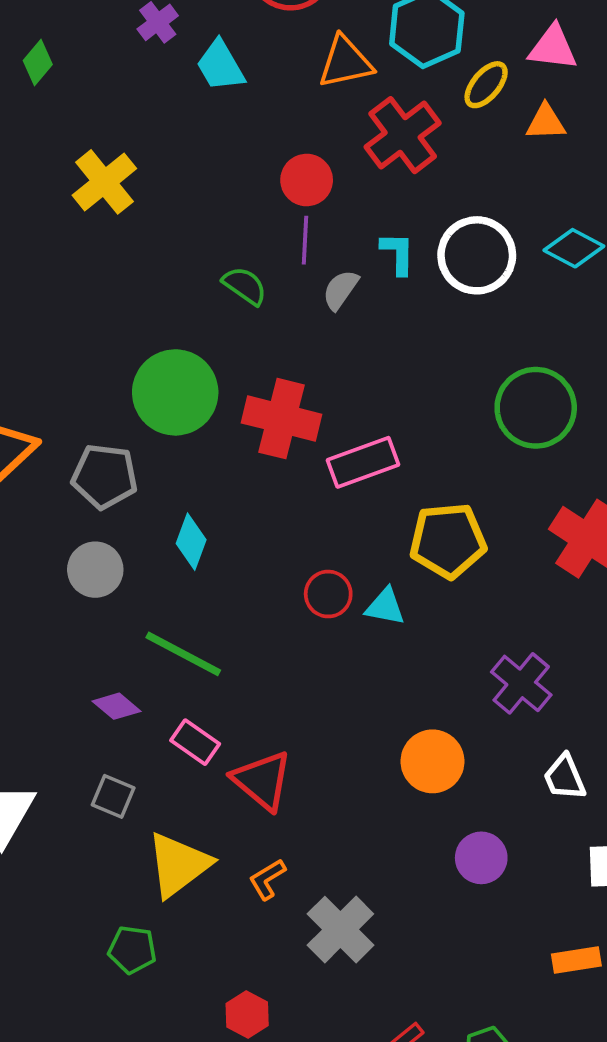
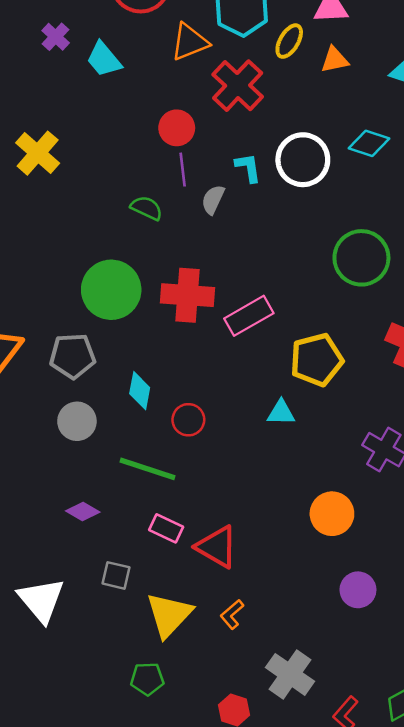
red circle: (328, 594) -> (188, 420), moved
purple diamond: (116, 706) -> (83, 511), moved
purple circle: (481, 858) -> (358, 590), moved
gray cross: (340, 930) -> (290, 674), moved

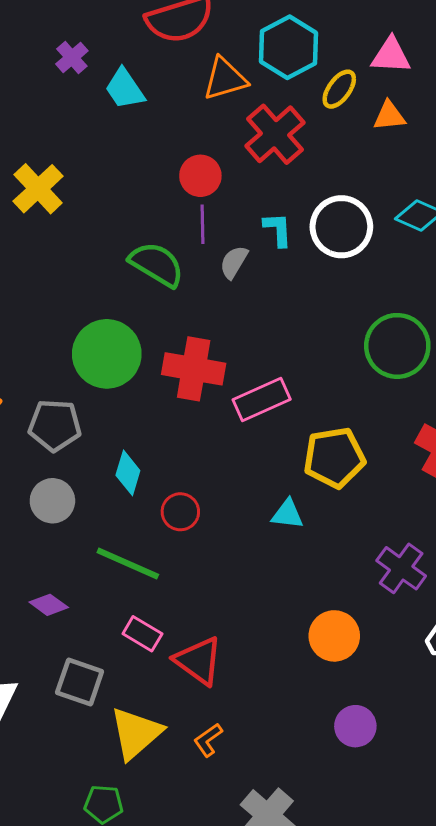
green semicircle: (147, 208) -> (157, 264), size x1.5
gray square: (116, 575) -> (80, 682), size x1.4

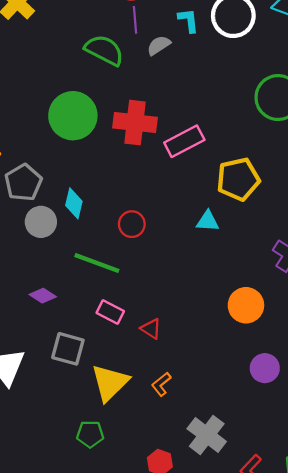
gray semicircle: (234, 262) -> (159, 45), turned 30
gray pentagon: (55, 425) -> (23, 183), moved, turned -30
cyan diamond: (128, 473) -> (74, 203), moved
red triangle: (198, 661) -> (151, 329), size x0.6

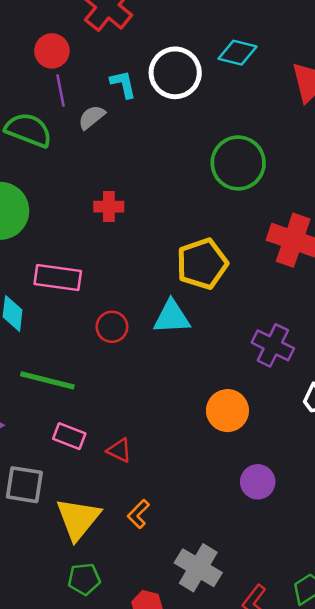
red cross: (135, 123) -> (109, 207), moved, size x0.6
pink rectangle: (184, 141) -> (58, 277), moved, turned 42
cyan triangle: (208, 221) -> (172, 317), size x1.4
red circle: (132, 224) -> (112, 327), moved
green pentagon: (90, 434) -> (84, 579), moved

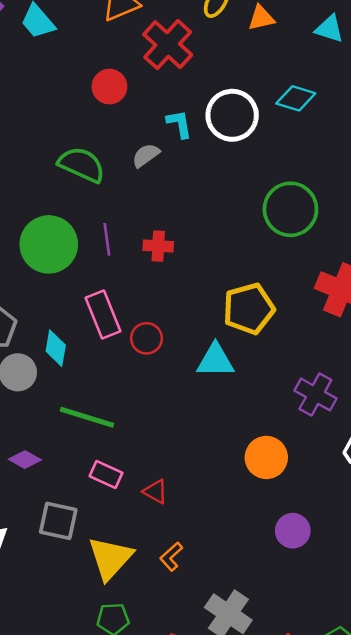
purple line: (61, 91) -> (107, 239), moved
pink rectangle: (58, 277) -> (103, 315), turned 57
red circle: (112, 327) -> (147, 338), moved

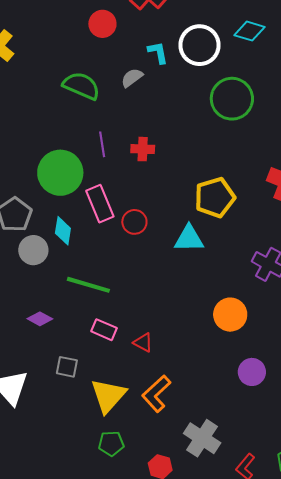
green circle: (290, 209) -> (232, 99), moved
green circle: (49, 244) -> (60, 173), moved
gray square: (58, 521) -> (67, 367), size x0.7
orange L-shape: (171, 557) -> (156, 394), size x1.6

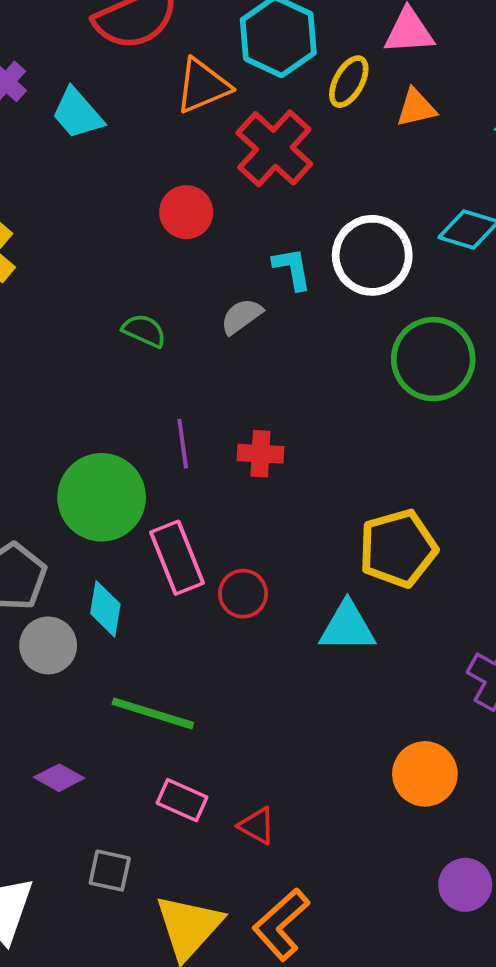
green semicircle: (81, 86) -> (144, 331), size x0.6

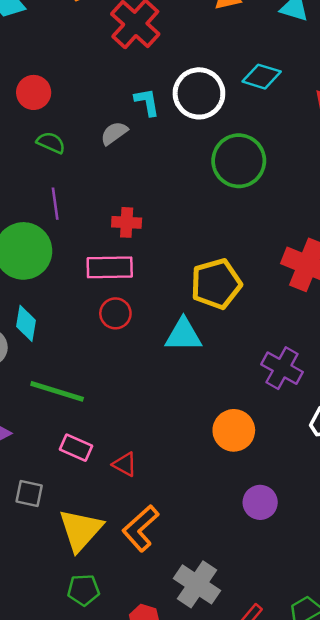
red circle: (186, 212) -> (34, 92), moved
purple line: (183, 444) -> (55, 204), moved
pink rectangle: (177, 558) -> (110, 267), moved, turned -69

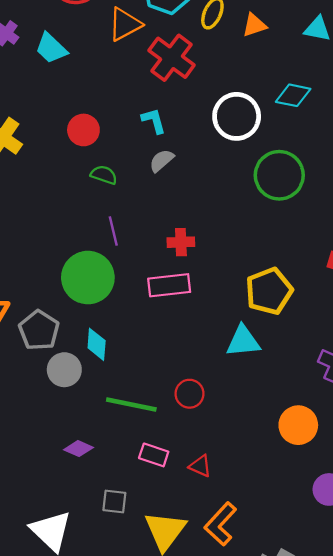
cyan L-shape: (147, 102) -> (154, 121), moved
red circle: (115, 313) -> (190, 394), moved

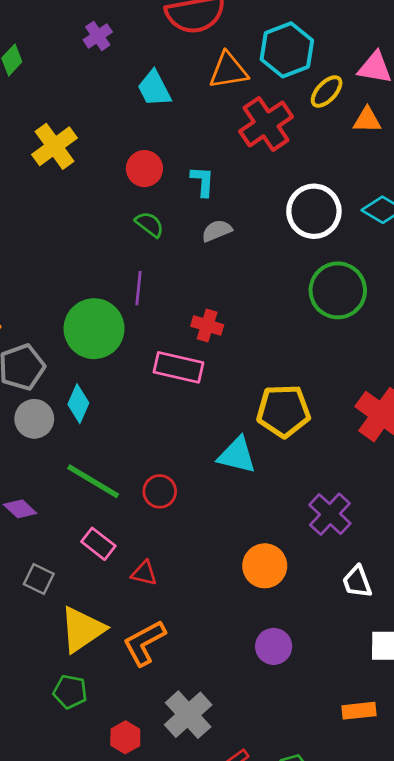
cyan trapezoid: (51, 48) -> (154, 89), moved
cyan L-shape: (154, 121) -> (203, 181), moved
red triangle: (200, 466) -> (144, 573), turned -30

